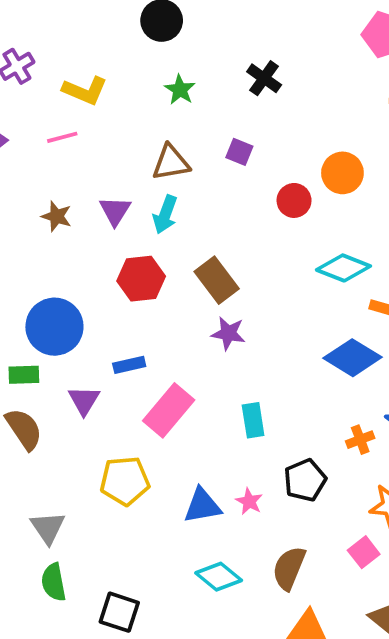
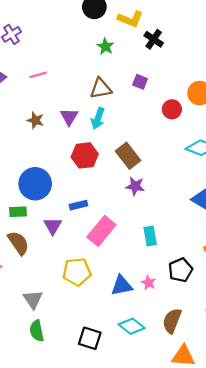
yellow L-shape: (85, 91) -> (130, 19), moved
black square: (119, 612) -> (90, 338), moved

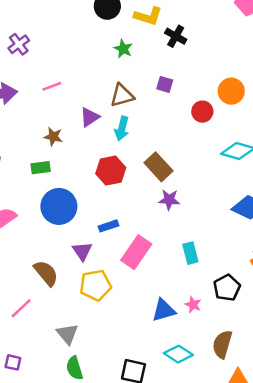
purple triangle: (69, 117) -> (90, 117), moved, turned 30
green rectangle: (18, 212) -> (41, 168), moved
yellow pentagon: (77, 272) -> (95, 285), moved

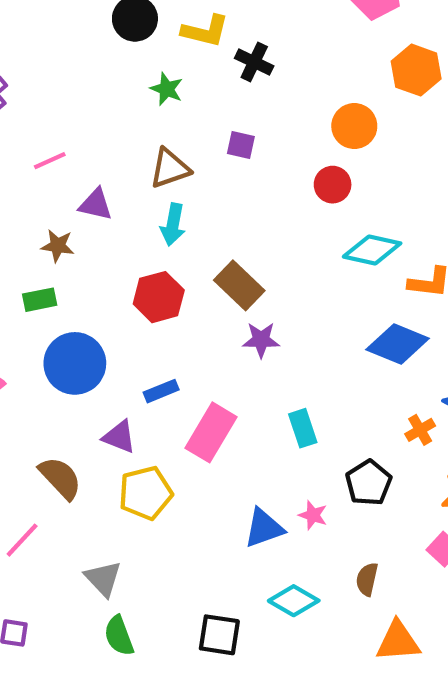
orange circle: (231, 91) -> (354, 126), moved
red circle: (202, 112) -> (333, 185), moved
purple triangle: (90, 117) -> (96, 204), moved, turned 50
purple triangle: (82, 251) -> (119, 437), turned -30
brown semicircle: (222, 344) -> (367, 579), size x0.7

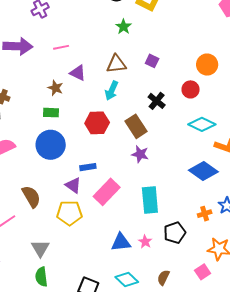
black cross: (254, 62) -> (157, 101), moved
green rectangle: (40, 300) -> (51, 113), moved
cyan rectangle: (303, 428) -> (150, 200), size x1.5
purple triangle: (119, 437) -> (73, 185), moved

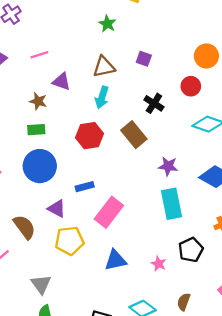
purple star: (140, 154) -> (168, 166), moved
purple triangle: (73, 185) -> (57, 209), moved
cyan rectangle: (150, 200) -> (172, 204), moved
blue triangle: (121, 242) -> (116, 260), moved

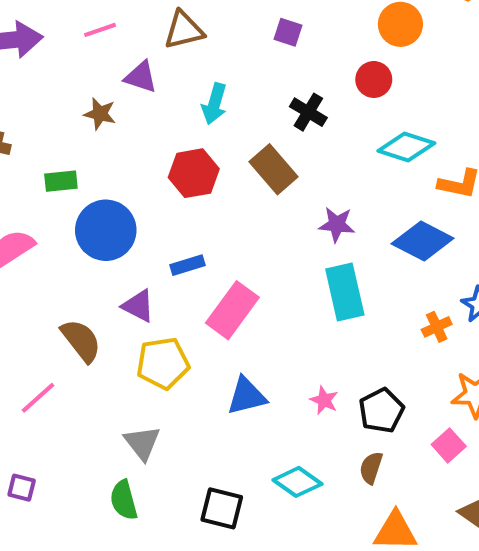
brown triangle: (104, 67) -> (184, 30), moved
green rectangle: (36, 130) -> (61, 181), moved
black pentagon: (191, 250) -> (381, 411), moved
gray triangle: (41, 284) -> (142, 443), moved

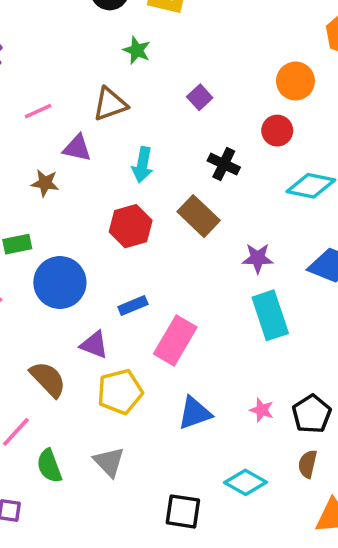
purple square: (288, 32) -> (200, 97), turned 35
green semicircle: (124, 500) -> (49, 466), moved

